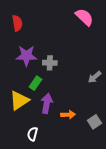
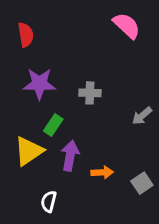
gray cross: (50, 63) -> (90, 93), moved

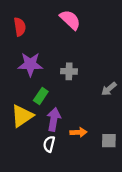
pink semicircle: (127, 26) -> (70, 20), moved
gray square: (142, 183) -> (109, 141), turned 35
white semicircle: (49, 201) -> (49, 144), moved

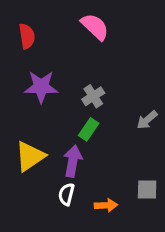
gray cross: (69, 71) -> (93, 96), turned -35
green rectangle: (41, 96) -> (89, 129), moved
orange arrow: (78, 132) -> (106, 205), moved

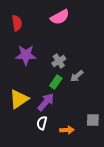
pink semicircle: (95, 27) -> (60, 17), turned 108
gray arrow: (147, 120) -> (77, 76), moved
purple arrow: (73, 161) -> (46, 102), turned 30

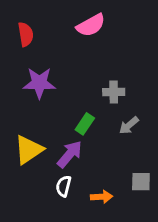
gray cross: (59, 61) -> (114, 92), moved, turned 32
gray arrow: (77, 76) -> (129, 125), moved

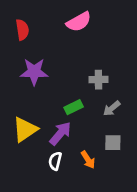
green rectangle: (85, 124) -> (74, 107), turned 30
gray square: (141, 182) -> (113, 143), moved
orange arrow: (101, 197) -> (88, 160), moved, turned 60

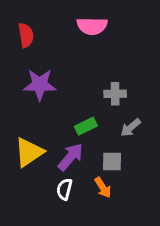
pink semicircle: (79, 22) -> (92, 26), turned 30
gray square: (113, 143) -> (112, 161), moved

